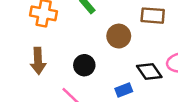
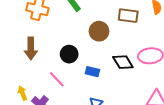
blue rectangle: (124, 90) -> (92, 72), moved, turned 32

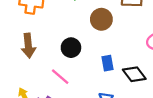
black diamond: (123, 62) -> (134, 74), moved
blue rectangle: (92, 72) -> (108, 63), moved, turned 72

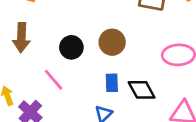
brown circle: (101, 19) -> (112, 42), moved
blue rectangle: (108, 63) -> (112, 83), moved

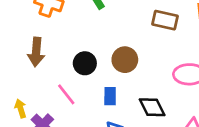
blue rectangle: (112, 83) -> (110, 96), moved

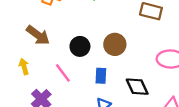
brown arrow: (36, 52) -> (38, 35), turned -60
yellow arrow: (20, 108) -> (24, 67), moved

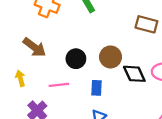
pink line: (63, 73) -> (59, 85), turned -60
black diamond: (137, 87) -> (134, 74), moved

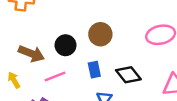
brown arrow: (34, 47) -> (31, 54), moved
black diamond: (134, 74) -> (128, 75), moved

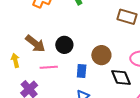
brown circle: (100, 34) -> (101, 55), moved
black diamond: (128, 75) -> (121, 77), moved

